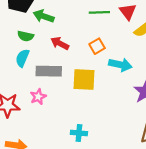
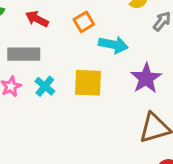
yellow square: (84, 80) -> (88, 83), moved
cyan cross: (79, 133) -> (45, 86), moved, turned 35

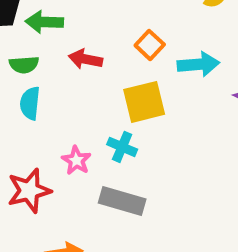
gray rectangle: (24, 54) -> (122, 201), moved, turned 32
yellow square: (88, 83) -> (144, 102), moved

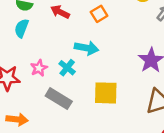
cyan arrow: (198, 64) -> (87, 48), moved
yellow square: (144, 102) -> (106, 93), moved

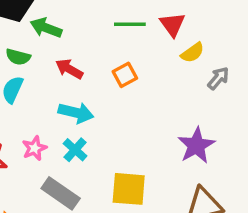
cyan arrow: (87, 48) -> (76, 113), moved

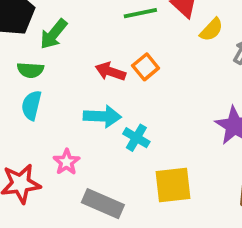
green arrow: (46, 28) -> (54, 34), turned -60
red arrow: (69, 69) -> (110, 72), moved
cyan cross: (75, 150) -> (136, 138), moved

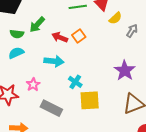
green arrow: (54, 34) -> (37, 25), moved
cyan semicircle: (31, 105) -> (16, 53), turned 49
cyan cross: (136, 138) -> (75, 82), moved

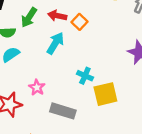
red arrow: (60, 37) -> (57, 16), moved
cyan arrow: (54, 61) -> (55, 43), moved, turned -54

